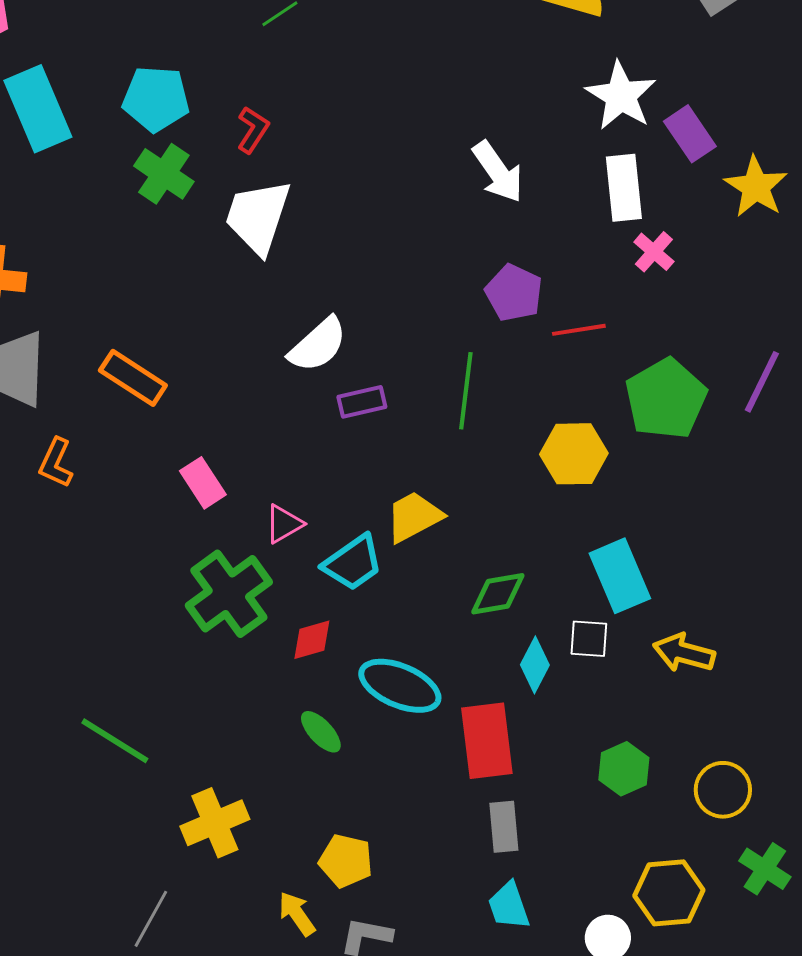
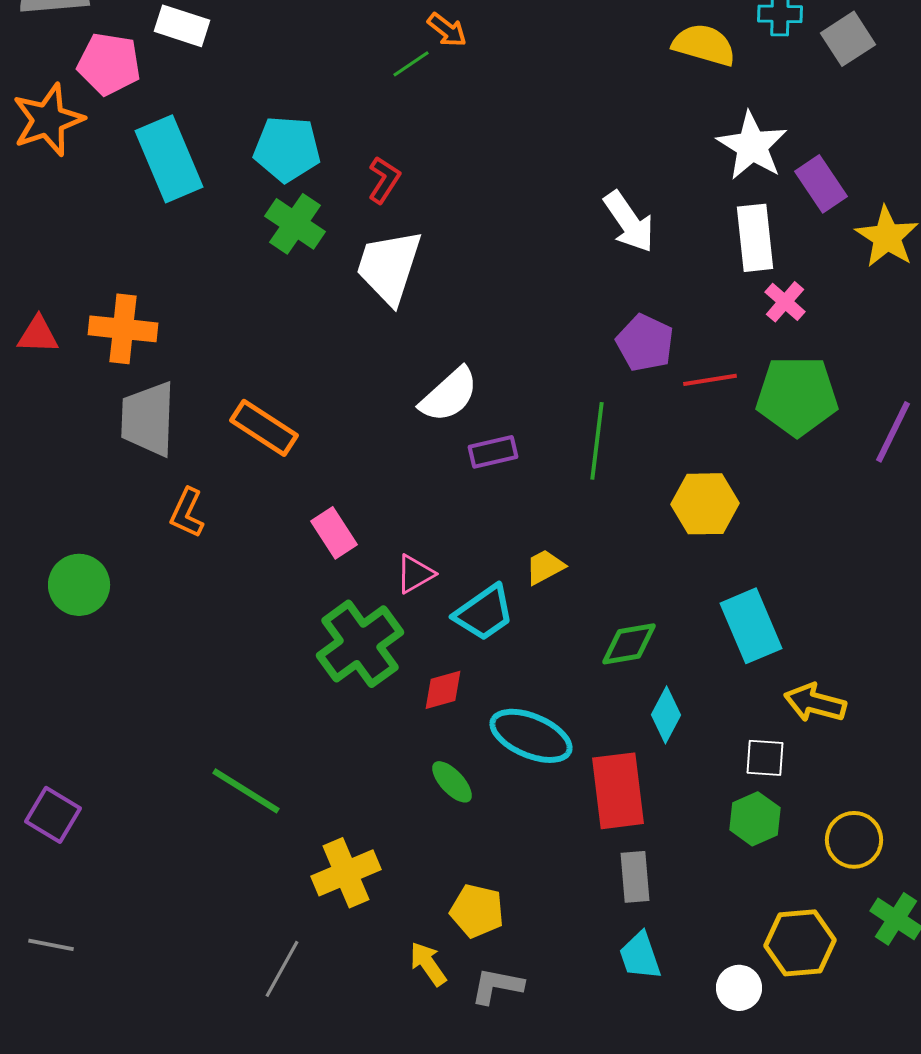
green pentagon: (666, 399) -> (797, 396), moved, turned 30
yellow trapezoid: (414, 517) -> (545, 567), size x0.7
white square: (589, 639) -> (765, 758), moved

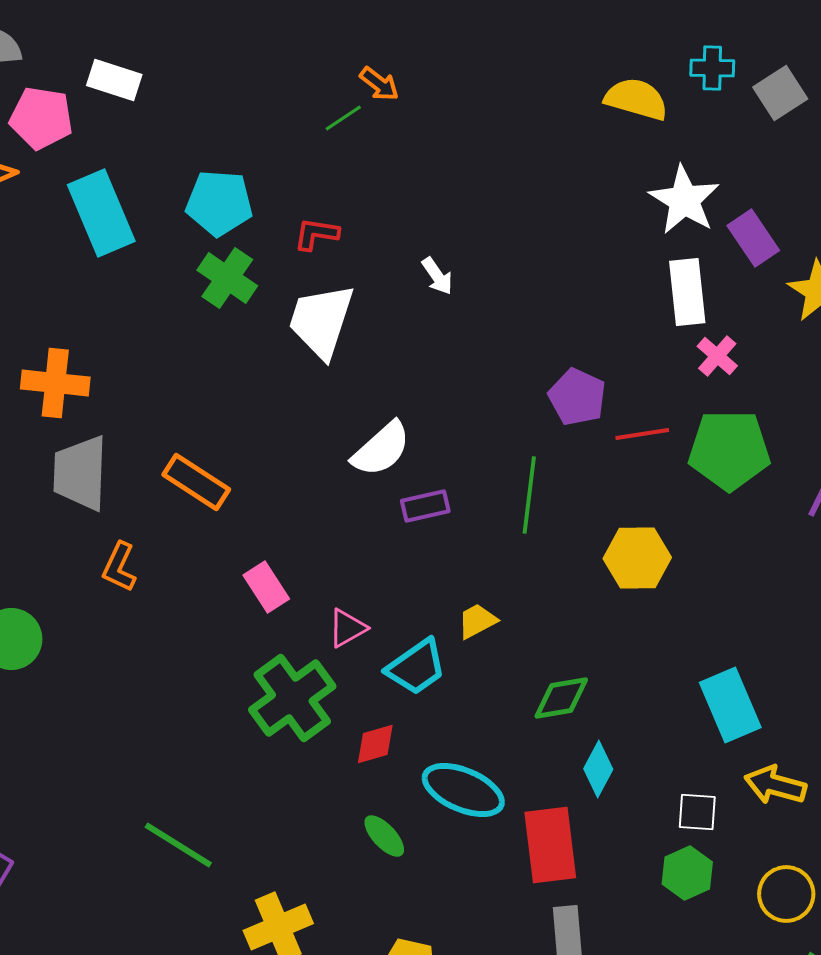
red L-shape: (384, 180) -> (316, 234), turned -114
white arrow: (629, 222) -> (437, 276), moved, size x0.6
cyan rectangle: (751, 626) -> (730, 705), moved
yellow arrow: (815, 703) -> (775, 785), moved

